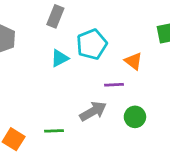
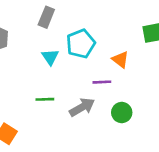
cyan triangle: (60, 58) -> (50, 57), turned -36
green line: (54, 131) -> (45, 99), moved

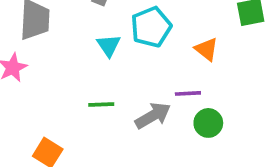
purple line: (102, 82) -> (188, 93), moved

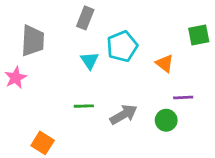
purple line: (188, 93) -> (183, 98), moved

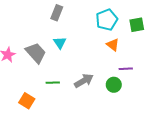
gray trapezoid: (33, 41) -> (36, 53), moved, turned -45
cyan pentagon: (122, 46) -> (107, 20), moved
green line: (84, 106) -> (53, 83), moved

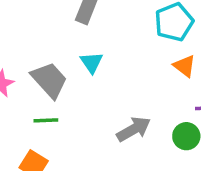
green line: (53, 83) -> (46, 120), moved

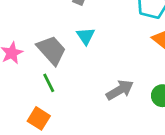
green line: (46, 120) -> (49, 83), turned 66

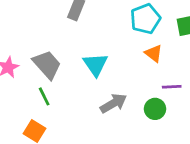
cyan triangle: (86, 36) -> (95, 65), moved, size x1.4

